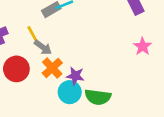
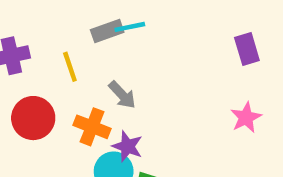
gray arrow: (43, 47) -> (122, 95), moved
orange cross: (52, 68) -> (92, 127), turned -36

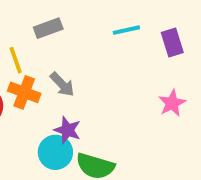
cyan line: (130, 27) -> (126, 30), moved
orange cross: (92, 127) -> (24, 92), moved

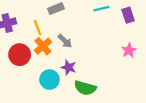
orange cross: (24, 92) -> (43, 46), turned 30
cyan circle: (55, 152) -> (49, 80), moved

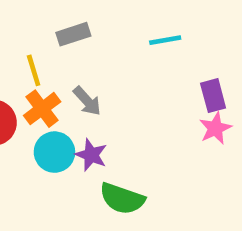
purple rectangle: (128, 15) -> (213, 96), moved
cyan circle: (49, 80) -> (54, 152), moved

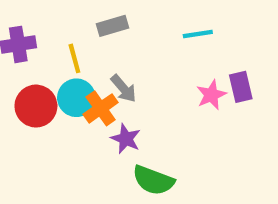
orange cross: (42, 109) -> (101, 108), moved
pink star: (215, 128) -> (211, 95), moved
cyan circle: (54, 152) -> (76, 98), moved

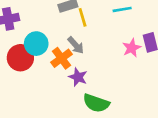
yellow line: (74, 58) -> (83, 17), moved
cyan circle: (76, 98) -> (36, 44), moved

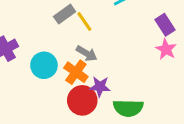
pink star: (132, 48) -> (166, 49), moved
red circle: (20, 58) -> (82, 100), moved

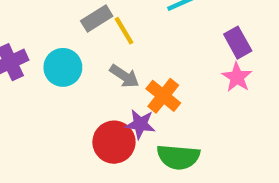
cyan circle: (44, 65) -> (63, 67), moved
orange cross: (76, 72) -> (163, 96), moved

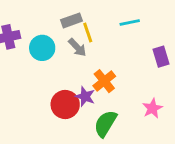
gray arrow: (124, 76) -> (77, 47), moved
pink star: (237, 77) -> (152, 108), moved
green semicircle: (178, 157) -> (105, 124), turned 104

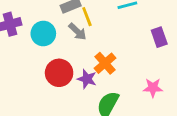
red circle: (65, 104) -> (59, 73), moved
pink star: (152, 108) -> (153, 88), turned 30

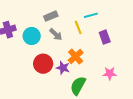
yellow line: (87, 17) -> (78, 28), moved
purple rectangle: (159, 37) -> (105, 37), moved

